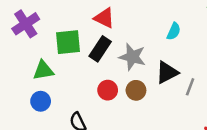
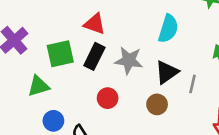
cyan semicircle: (174, 31) -> (168, 29), size x1.5
brown circle: (136, 90) -> (157, 104), moved
blue circle: (41, 101) -> (53, 121), moved

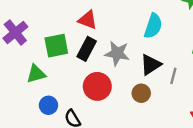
red circle: (108, 98) -> (97, 86), size x1.5

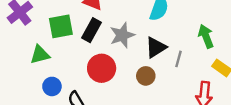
gray star: (117, 53) -> (122, 35), turned -30

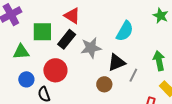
red circle: (102, 68) -> (55, 70), moved

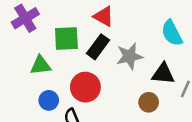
cyan semicircle: (125, 31) -> (172, 33), turned 125
black triangle: (117, 62) -> (163, 74), turned 30

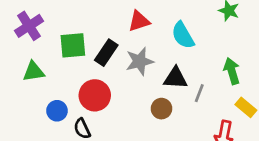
red triangle: (104, 16) -> (139, 21), moved, turned -45
green triangle: (40, 65) -> (34, 72), moved

